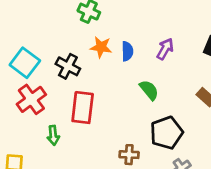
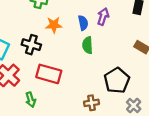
blue semicircle: (127, 51) -> (83, 23), moved
green semicircle: (149, 90) -> (87, 45), moved, turned -133
red rectangle: (83, 108) -> (49, 74), turned -70

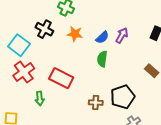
blue semicircle: (83, 23) -> (102, 37), turned 48
black cross: (31, 45) -> (44, 29), moved
brown cross: (91, 103) -> (96, 103), moved

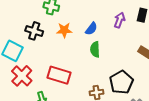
purple arrow: (122, 35) -> (119, 20), moved

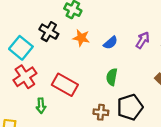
green semicircle: (95, 49) -> (112, 77), moved

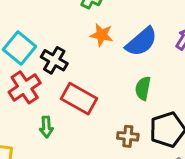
black cross: (49, 32) -> (54, 60), moved
blue semicircle: (111, 43) -> (141, 42), size x1.6

